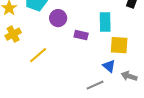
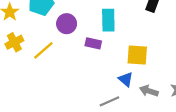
cyan rectangle: (105, 22) -> (108, 20), moved
yellow line: (38, 55) -> (43, 50), moved

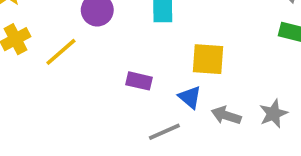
purple rectangle: (93, 43) -> (139, 81), moved

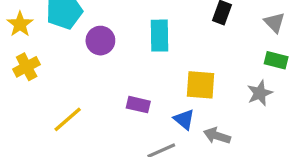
yellow line: (61, 52) -> (68, 119), moved
gray star: (273, 114) -> (260, 93), moved

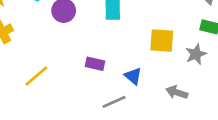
yellow square: (201, 85) -> (162, 41), moved
gray arrow: (217, 136) -> (177, 92), moved

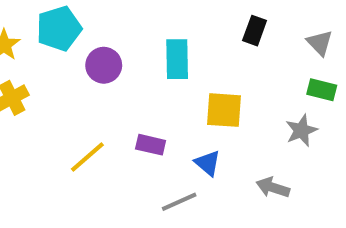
yellow square: (162, 41) -> (224, 110), moved
yellow line: (36, 76) -> (87, 157), moved

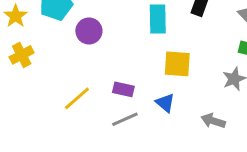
cyan rectangle: (177, 59) -> (158, 19), moved
gray line: (179, 202) -> (125, 119), moved

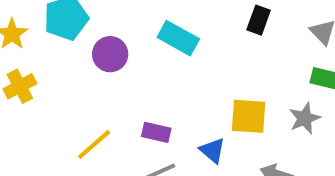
cyan rectangle: (158, 19) -> (178, 38), moved, turned -60
yellow square: (177, 64) -> (249, 116), moved

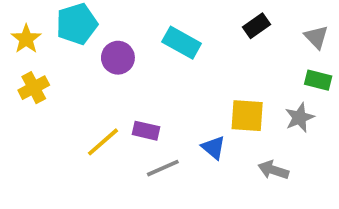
black rectangle: (259, 20) -> (256, 26), turned 35
purple rectangle: (156, 132) -> (146, 131), moved

